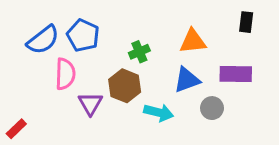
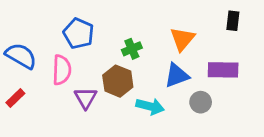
blue semicircle: (43, 40) -> (21, 56), moved, turned -112
orange triangle: (193, 41) -> (182, 39), turned -44
red rectangle: (16, 129) -> (15, 98), moved

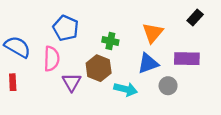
black rectangle: (233, 21) -> (195, 17), turned 35
green cross: (132, 49) -> (110, 41), turned 35
red rectangle: (15, 98) -> (13, 82), turned -49

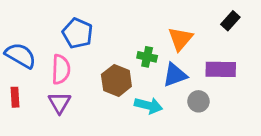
green cross: (110, 41) -> (147, 57), moved
purple triangle: (72, 82) -> (59, 103), moved

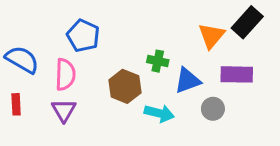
black rectangle: (230, 21) -> (247, 22), size x1.5
orange triangle: (180, 39) -> (211, 36), moved

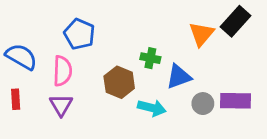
purple rectangle: (237, 74) -> (236, 101), moved

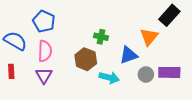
blue pentagon: (79, 34) -> (44, 21), moved
orange triangle: (201, 34) -> (149, 37), moved
green cross: (150, 58) -> (101, 37), moved

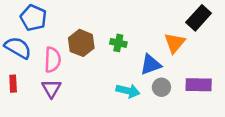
blue pentagon: (44, 21) -> (33, 18), moved
brown hexagon: (86, 59) -> (81, 43), moved
gray circle: (146, 74) -> (161, 87), moved

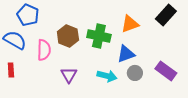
green cross: (118, 43) -> (99, 36), size x1.6
orange triangle: (175, 43) -> (130, 24), moved, turned 30
purple rectangle: (199, 85) -> (166, 71), turned 35
purple triangle: (51, 88) -> (69, 75), moved

